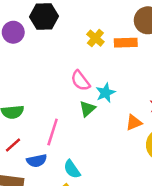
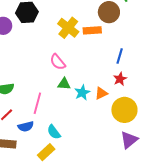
yellow cross: (95, 38) -> (68, 28), size x1.5
cyan star: (105, 93) -> (82, 93), moved
green triangle: (87, 109) -> (64, 84), turned 48

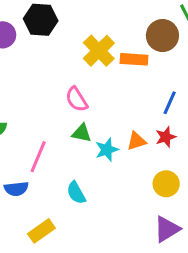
orange triangle: (101, 93) -> (136, 141), moved
yellow circle: (124, 110) -> (166, 184), size x0.7
cyan semicircle: (54, 132) -> (76, 193), moved

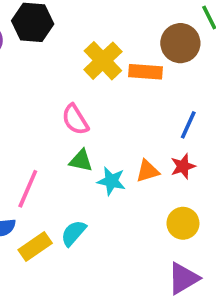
cyan star: (107, 150) -> (111, 181), turned 30
cyan semicircle: (76, 193) -> (73, 233), turned 70
yellow rectangle: (41, 231) -> (35, 246), moved

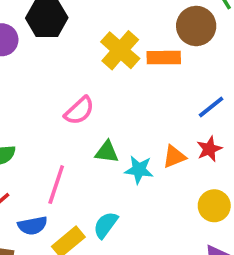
pink semicircle: (75, 120) -> (79, 111), moved, turned -96
blue line: (188, 125) -> (211, 107), turned 32

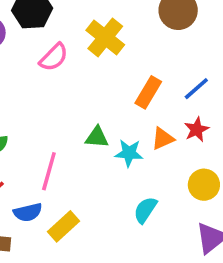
orange rectangle: (164, 58) -> (148, 92), moved, turned -56
pink semicircle: (79, 111) -> (54, 57), moved
cyan semicircle: (106, 225) -> (145, 210), moved

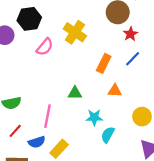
red star: (197, 130) -> (130, 34), moved
orange triangle: (163, 139) -> (115, 91), turned 32
cyan star: (129, 153) -> (94, 117), moved

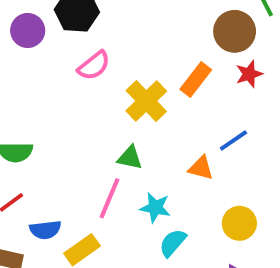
yellow cross: (75, 32) -> (146, 101), moved
blue line: (133, 59) -> (233, 141), moved
orange rectangle: (104, 63) -> (196, 79), moved
pink line: (48, 116) -> (110, 198), moved

